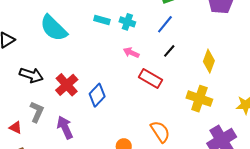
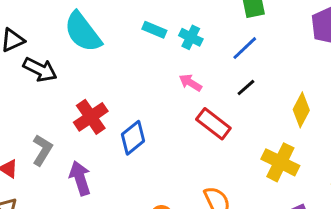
black arrow: (31, 75) -> (40, 70), moved

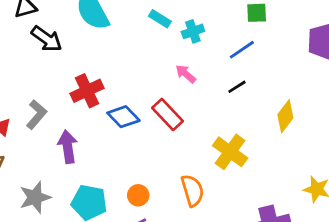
cyan cross: (191, 37) -> (193, 31), turned 35
red rectangle: (213, 124) -> (167, 114), moved
blue diamond: (133, 138) -> (123, 117), turned 76
yellow cross: (280, 162) -> (230, 152), moved

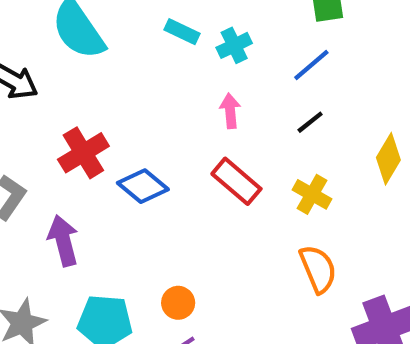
pink arrow: (186, 74) -> (230, 111), turned 50
red rectangle: (167, 114) -> (236, 181), moved
yellow cross: (230, 152) -> (312, 194), moved, size x0.7
orange semicircle: (192, 190) -> (318, 269), moved

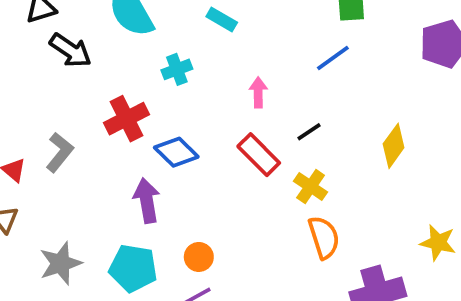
cyan cross: (234, 45) -> (177, 69), moved
black line: (310, 122) -> (309, 132), moved
yellow cross: (312, 194) -> (311, 187), moved
purple arrow: (63, 241) -> (147, 201), moved

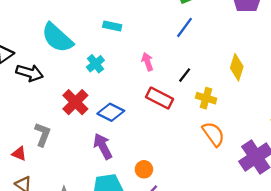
yellow cross: (311, 187) -> (206, 98), moved

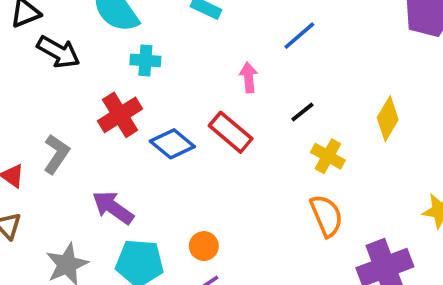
blue line: (185, 27) -> (299, 36), moved
cyan cross: (95, 64) -> (145, 60), moved, turned 30
red rectangle: (160, 98) -> (231, 132), moved
purple arrow: (103, 146) -> (113, 207), moved, turned -40

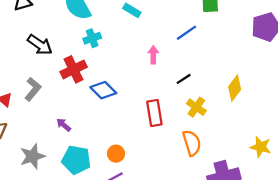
black arrow: (58, 52) -> (40, 45), moved
cyan cross: (145, 60) -> (92, 38), turned -30
red rectangle: (231, 132) -> (154, 113), moved, turned 35
purple arrow: (113, 207) -> (64, 125), size x0.6

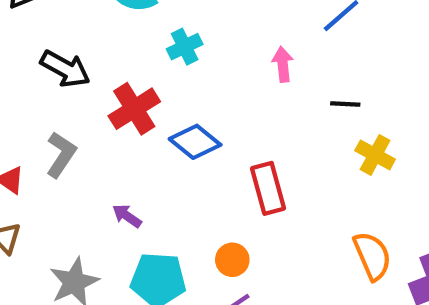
cyan cross: (92, 38) -> (185, 47), moved
black line: (184, 79) -> (345, 104), turned 42
red rectangle: (154, 113) -> (268, 188), moved
orange semicircle: (192, 143) -> (372, 256), moved

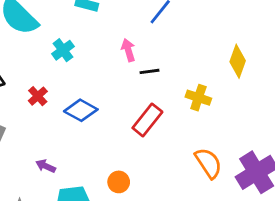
black line: (345, 104) -> (150, 71), moved
red cross: (134, 109) -> (38, 96), size x0.6
red rectangle: (268, 188) -> (147, 120), moved, turned 64

